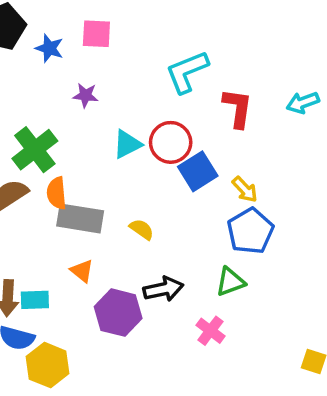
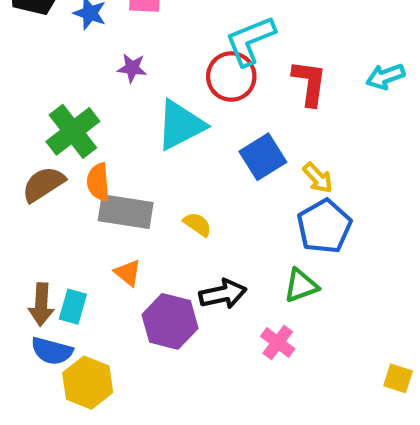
red circle: (171, 142) -> (231, 76), moved
cyan triangle: (127, 144) -> (181, 125), size x1.5
cyan rectangle: (35, 300) -> (73, 307), turned -72

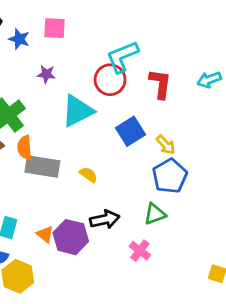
orange triangle: (128, 273) -> (45, 234), moved

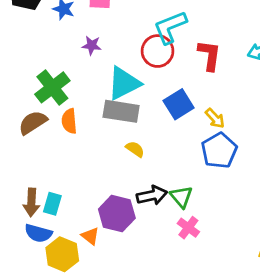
gray rectangle: (42, 167) -> (121, 111), moved
green triangle: (155, 214) -> (181, 197), moved, turned -50
orange triangle: (45, 234) -> (90, 236), moved

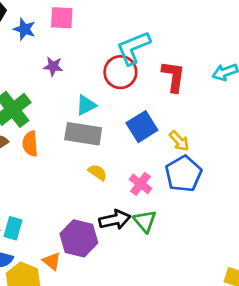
cyan triangle: (124, 83) -> (86, 105), size x0.6
pink cross: (188, 228) -> (141, 184), moved

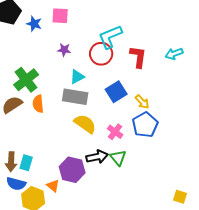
purple star: (53, 66) -> (64, 50), moved
yellow semicircle: (98, 172) -> (85, 124), size x1.6

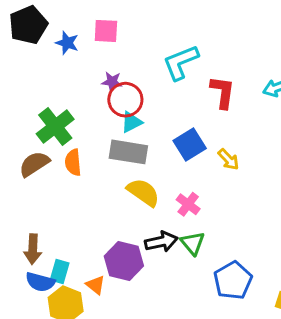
red circle: (101, 54) -> (125, 100), moved
blue pentagon: (145, 125) -> (233, 280), moved
cyan rectangle: (26, 163) -> (60, 272), moved

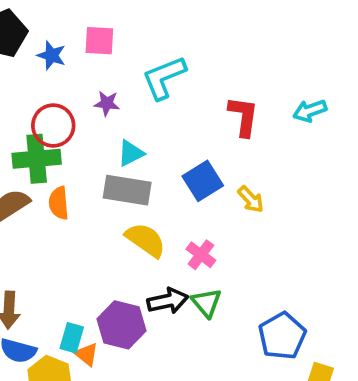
cyan L-shape: (181, 62) -> (164, 78), moved
red circle: (125, 100) -> (53, 126), moved
green cross: (55, 127) -> (37, 159), turned 33
cyan rectangle: (60, 272) -> (72, 338), moved
blue pentagon: (233, 280) -> (282, 336), moved

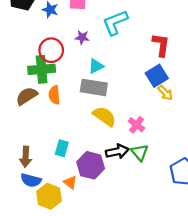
blue square: (203, 181) -> (157, 76), moved
cyan rectangle: (72, 338) -> (62, 148), moved

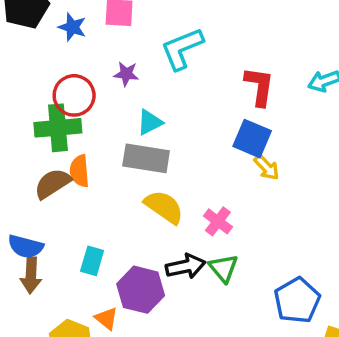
blue square: (157, 76) -> (252, 139), turned -35
brown semicircle: (27, 96) -> (52, 184), moved
blue semicircle: (31, 180) -> (26, 246), moved

